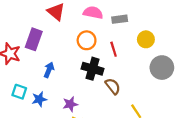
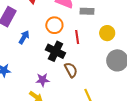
blue arrow: (49, 70) -> (24, 37), moved
purple star: (70, 104) -> (43, 80), moved

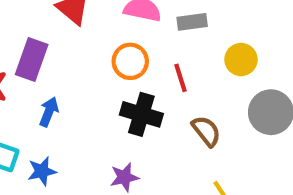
blue arrow: (24, 37) -> (49, 112), moved
brown semicircle: (71, 70) -> (206, 131), moved

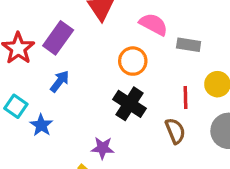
red line: (181, 78) -> (185, 98), moved
blue star: (42, 171) -> (41, 125), turned 30

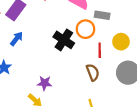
orange circle: (133, 61) -> (85, 29), moved
black cross: (129, 104) -> (64, 40), moved

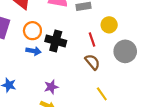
orange circle: (85, 29) -> (32, 31), moved
blue arrow: (16, 39) -> (34, 51), moved, turned 80

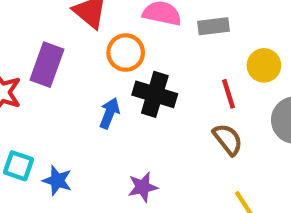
orange circle: (32, 31) -> (126, 53), moved
blue arrow: (34, 51) -> (109, 113), turned -80

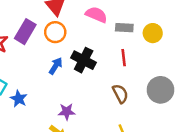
orange circle: (126, 53) -> (55, 32), moved
yellow circle: (264, 65) -> (153, 33), moved
red line: (228, 94) -> (124, 58), moved

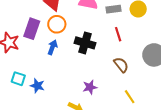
blue arrow: (56, 66) -> (52, 47), moved
purple star: (67, 112) -> (90, 87), moved

